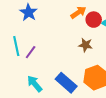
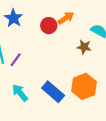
red circle: (94, 20) -> (49, 26), moved
brown star: (85, 45) -> (84, 47), moved

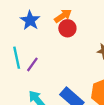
orange arrow: (66, 18) -> (63, 16), moved

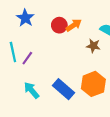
orange arrow: (63, 16) -> (74, 25), moved

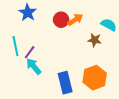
blue rectangle: (63, 89) -> (65, 83), turned 35
cyan arrow: (31, 90) -> (34, 66), moved

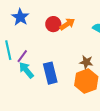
brown star: (95, 40) -> (86, 62), moved
blue rectangle: (65, 83) -> (50, 73), moved

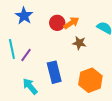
brown star: (86, 62) -> (79, 43), moved
cyan arrow: (26, 70) -> (30, 86), moved

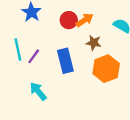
blue rectangle: (54, 72) -> (65, 61), moved
orange hexagon: (90, 80) -> (106, 69), moved

